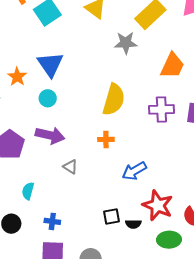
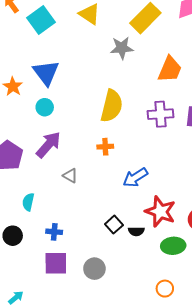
purple arrow: (50, 135) -> (48, 145), turned -60
black square: (111, 217) -> (114, 225), turned -30

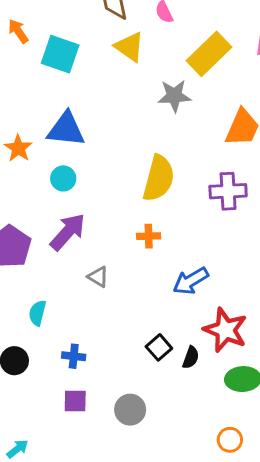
cyan square: (41, 20) -> (60, 54), turned -36
blue triangle: (46, 73) -> (66, 129), turned -48
black semicircle: (136, 231) -> (191, 357), turned -70
purple square: (56, 263) -> (75, 401), size x0.7

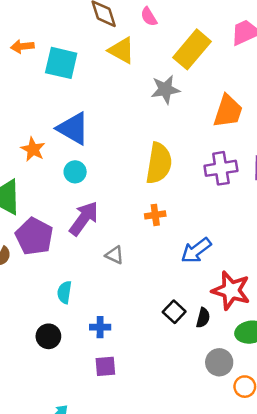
orange arrow: (18, 31) -> (22, 46), turned -55
blue triangle: (66, 129) -> (73, 128), turned 30
gray circle: (130, 410) -> (219, 362), moved

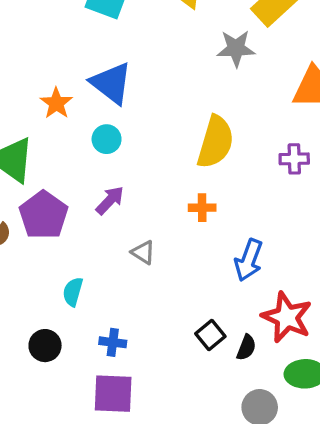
purple cross: (221, 168) -> (294, 159), size x0.7
purple arrow: (84, 218) -> (110, 200), size x0.7
blue arrow: (196, 250) -> (249, 260), turned -40
purple square: (105, 366) -> (113, 394), size x1.5

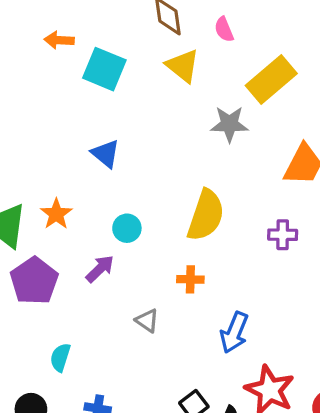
blue triangle: (111, 83) -> (106, 154), size x0.7
orange star: (56, 103) -> (56, 214), moved
cyan circle: (107, 139) -> (127, 228), moved
gray triangle: (143, 252) -> (147, 321), moved

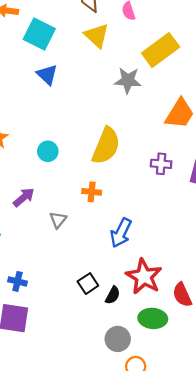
blue triangle: (106, 154) -> (47, 75), moved
purple arrow: (100, 269) -> (24, 197), moved
gray triangle: (147, 321) -> (58, 220), turned 30

